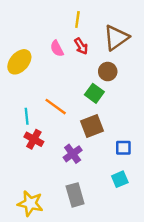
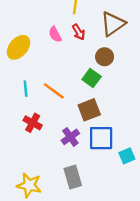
cyan line: (27, 116) -> (26, 89), moved
blue square: (123, 148) -> (101, 138), moved, size x1.6
cyan square: (120, 179) -> (127, 156), moved

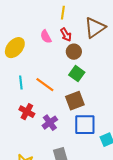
brown circle: (105, 57) -> (74, 52), moved
purple cross: (70, 137) -> (50, 123), moved

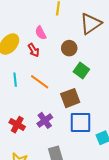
red arrow: (66, 35) -> (34, 50), moved
green square: (77, 74) -> (81, 71), moved
red cross: (27, 112) -> (17, 125), moved

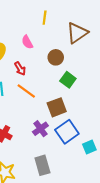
red arrow: (34, 50) -> (20, 69), moved
purple cross: (45, 120) -> (40, 129), moved
blue square: (80, 123) -> (67, 132), turned -35

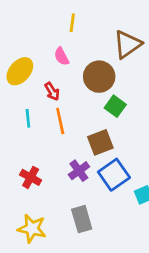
yellow line: (45, 18) -> (72, 23), moved
brown circle: (56, 57) -> (99, 77), size x1.5
orange line: (26, 91) -> (60, 121), turned 42

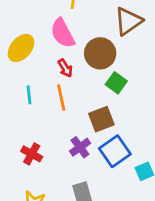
pink semicircle: (62, 56) -> (63, 33), size x1.6
red arrow: (52, 91) -> (65, 68), moved

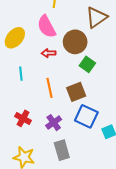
red arrow: (65, 68) -> (49, 53), turned 120
orange line: (61, 98) -> (50, 88), moved
purple cross: (80, 147) -> (54, 123), moved
blue square: (115, 151) -> (86, 116), turned -30

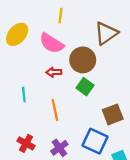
pink semicircle: (46, 27) -> (52, 43), turned -30
yellow ellipse: (15, 38) -> (17, 34), moved
green square: (87, 64) -> (85, 87), moved
brown square: (76, 92) -> (113, 114), moved

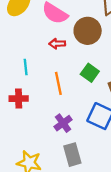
green square: (85, 87) -> (90, 73), moved
red cross: (26, 143) -> (19, 99), moved, turned -30

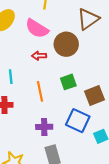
green square: (90, 73) -> (68, 82), turned 35
purple cross: (63, 123) -> (44, 127), turned 35

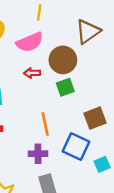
pink semicircle: (37, 29) -> (30, 42), turned -55
green square: (68, 82) -> (65, 87), moved
orange line: (40, 91) -> (45, 124), moved

